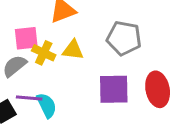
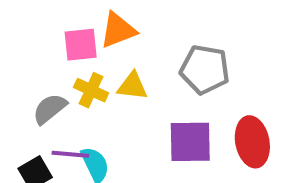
pink square: (26, 38) -> (81, 45), moved

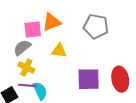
gray pentagon: (205, 69) -> (96, 26), moved
yellow cross: (91, 90) -> (26, 68), moved
gray semicircle: (50, 109) -> (22, 47), moved

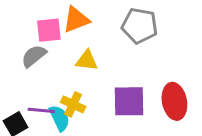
yellow cross: (26, 68) -> (73, 104), moved

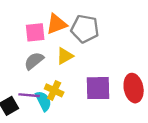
gray pentagon: (140, 26) -> (85, 29), moved
gray semicircle: (34, 56) -> (34, 61), moved
yellow triangle: (87, 60) -> (65, 56), turned -36

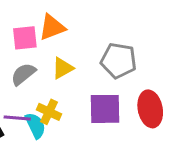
gray pentagon: (85, 29) -> (118, 61), moved

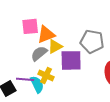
orange triangle: (52, 27) -> (46, 34), moved
gray semicircle: (23, 74) -> (39, 53), moved
purple square: (105, 109) -> (71, 60), moved

